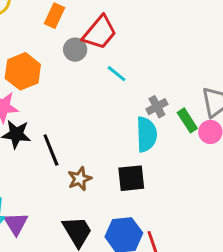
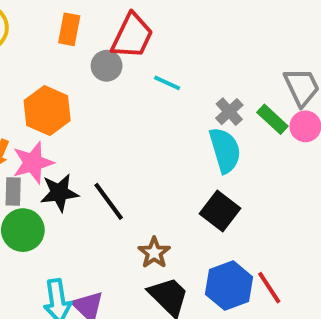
black square: (131, 178) -> (220, 211), turned -32
brown star: (80, 179) -> (154, 253), moved

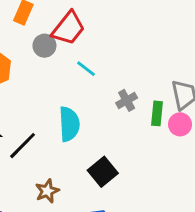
green rectangle: (272, 119) -> (157, 113), turned 40
cyan semicircle: (225, 150) -> (69, 124), moved
black line: (109, 201) -> (23, 146), turned 68

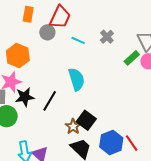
gray cross: (127, 100) -> (107, 37), moved
green rectangle: (157, 113) -> (132, 58), turned 56
black square: (103, 172) -> (86, 120), moved

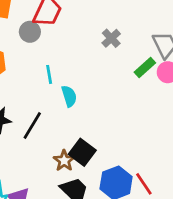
cyan line: (78, 40) -> (49, 74), moved, turned 56
cyan semicircle: (76, 79) -> (69, 96), size x0.7

